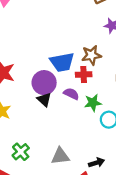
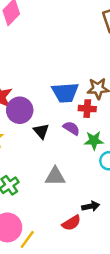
purple circle: (44, 83) -> (20, 110), moved
gray triangle: (60, 156) -> (55, 176), moved

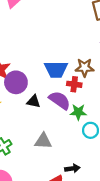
purple semicircle: (71, 128) -> (60, 100), size x1.5
black triangle: (41, 131) -> (33, 101), turned -40

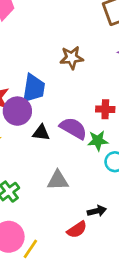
brown star: (85, 68) -> (72, 58), moved
blue trapezoid: (56, 69) -> (34, 88), moved, turned -75
red cross: (74, 84) -> (105, 109), moved

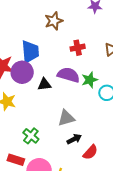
red cross: (105, 109) -> (78, 48), moved
black arrow: (97, 211) -> (74, 139), moved

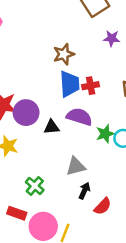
blue trapezoid: (30, 52) -> (69, 84), moved
green star: (90, 80) -> (105, 134), moved
black arrow: (74, 139) -> (84, 191), turned -40

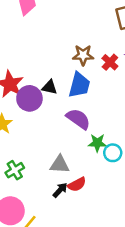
red cross: (91, 86) -> (110, 62), moved, turned 35
black triangle: (51, 127) -> (50, 87), moved
red semicircle: (103, 206) -> (77, 184), moved

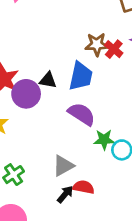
brown star: (83, 55) -> (97, 44), moved
gray triangle: (60, 164) -> (63, 166), turned -30
red semicircle: (77, 184) -> (84, 187), turned -138

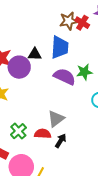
green star: (104, 140) -> (84, 72), moved
red semicircle: (84, 187) -> (43, 134), moved

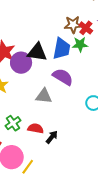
black triangle: (35, 54) -> (37, 52), size x1.5
green star: (84, 72) -> (80, 44), moved
gray triangle: (56, 119) -> (44, 96), moved, turned 36

